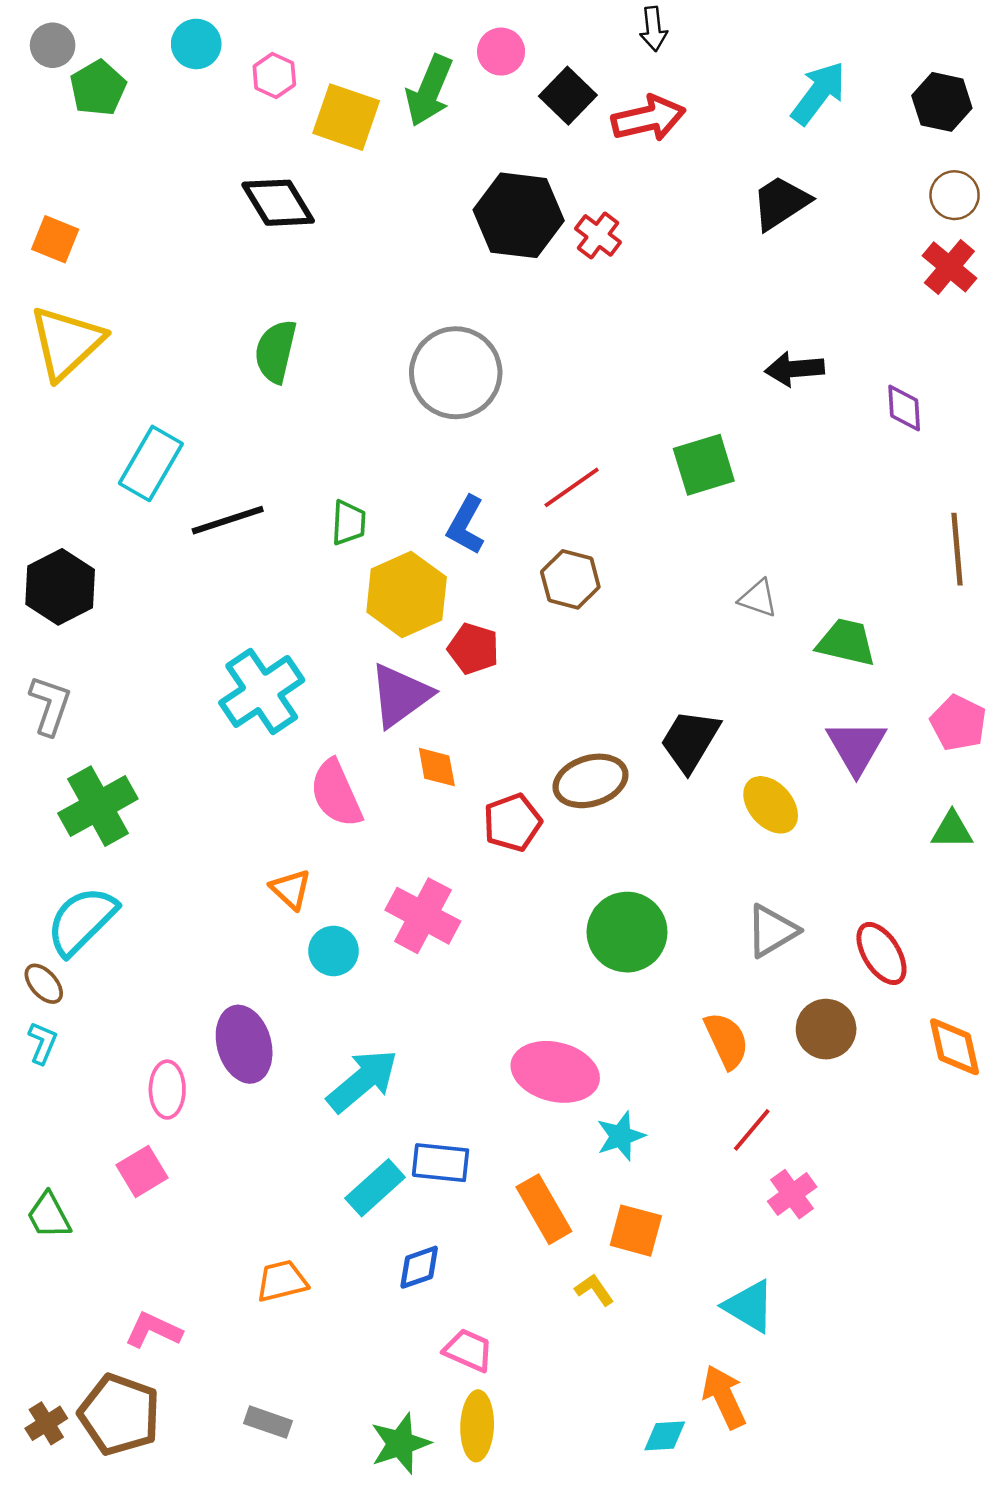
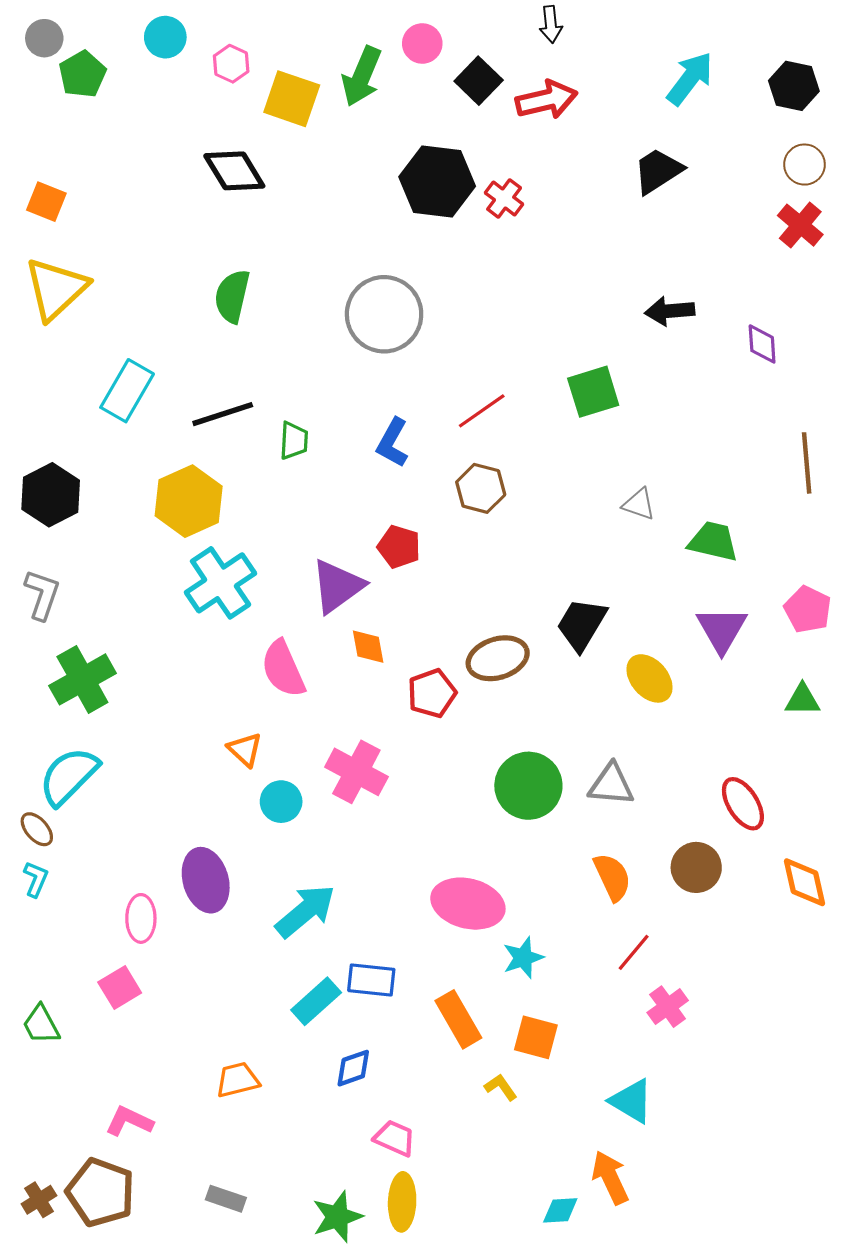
black line: (228, 520) -> (223, 414), moved
yellow hexagon: (407, 594) -> (189, 501), moved
gray triangle: (772, 931) -> (611, 785), moved, turned 36

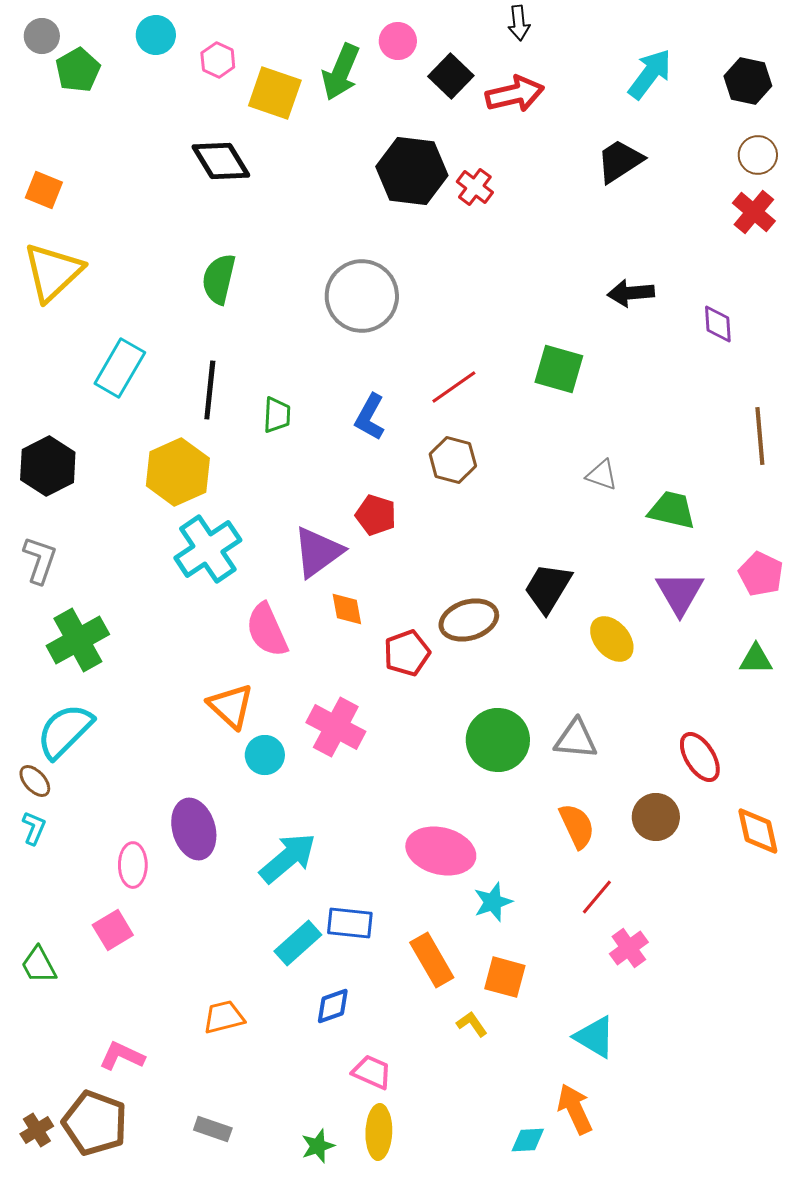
green square: (593, 392) -> (559, 369), turned 33
black line: (223, 414) -> (210, 390), turned -66
orange triangle: (245, 750) -> (231, 706), size x1.4
green star: (337, 1217) -> (318, 1146), size x0.7

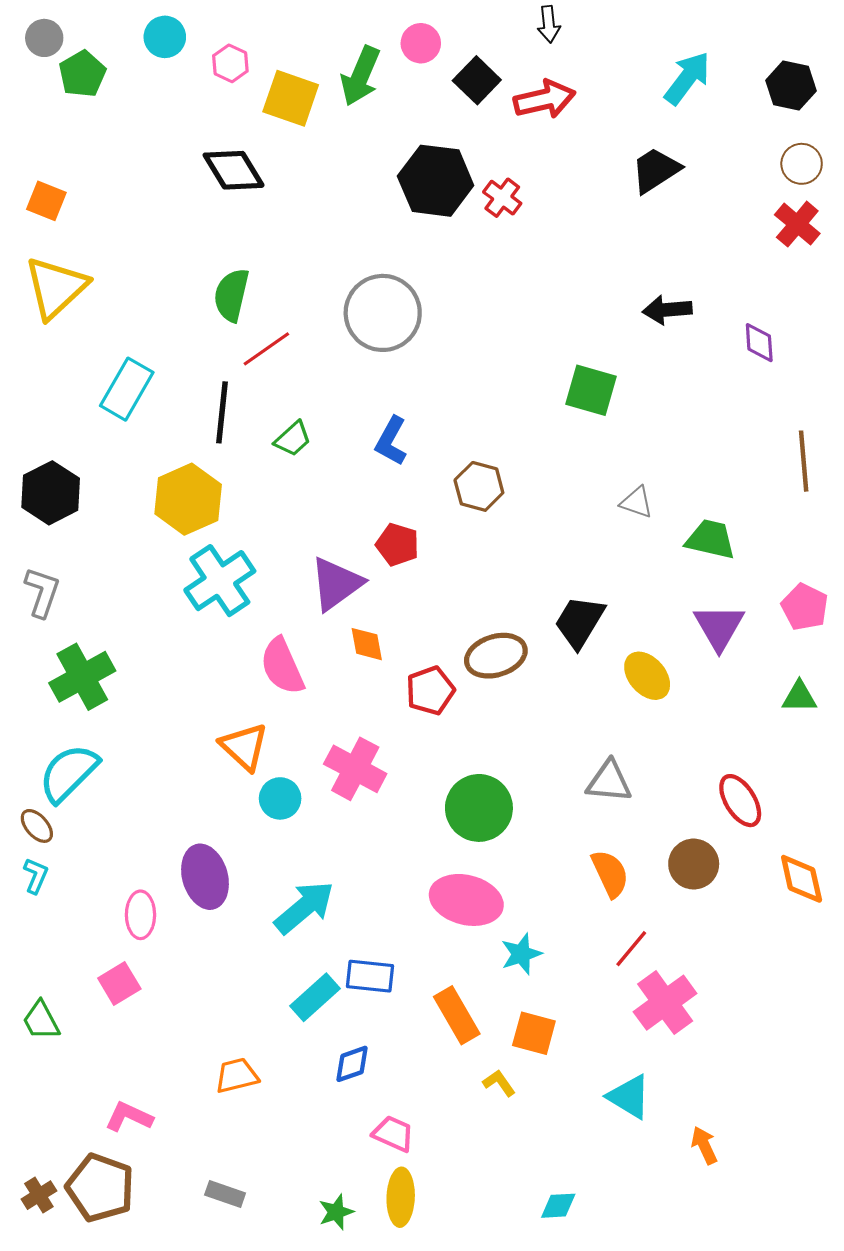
red line: (454, 387) -> (266, 349), moved
green trapezoid: (277, 415) -> (293, 439), turned 45
green circle: (498, 740) -> (479, 808), moved
pink cross: (629, 948) -> (665, 1003), size x1.5
orange arrow: (575, 1109) -> (704, 1145), moved, size x0.7

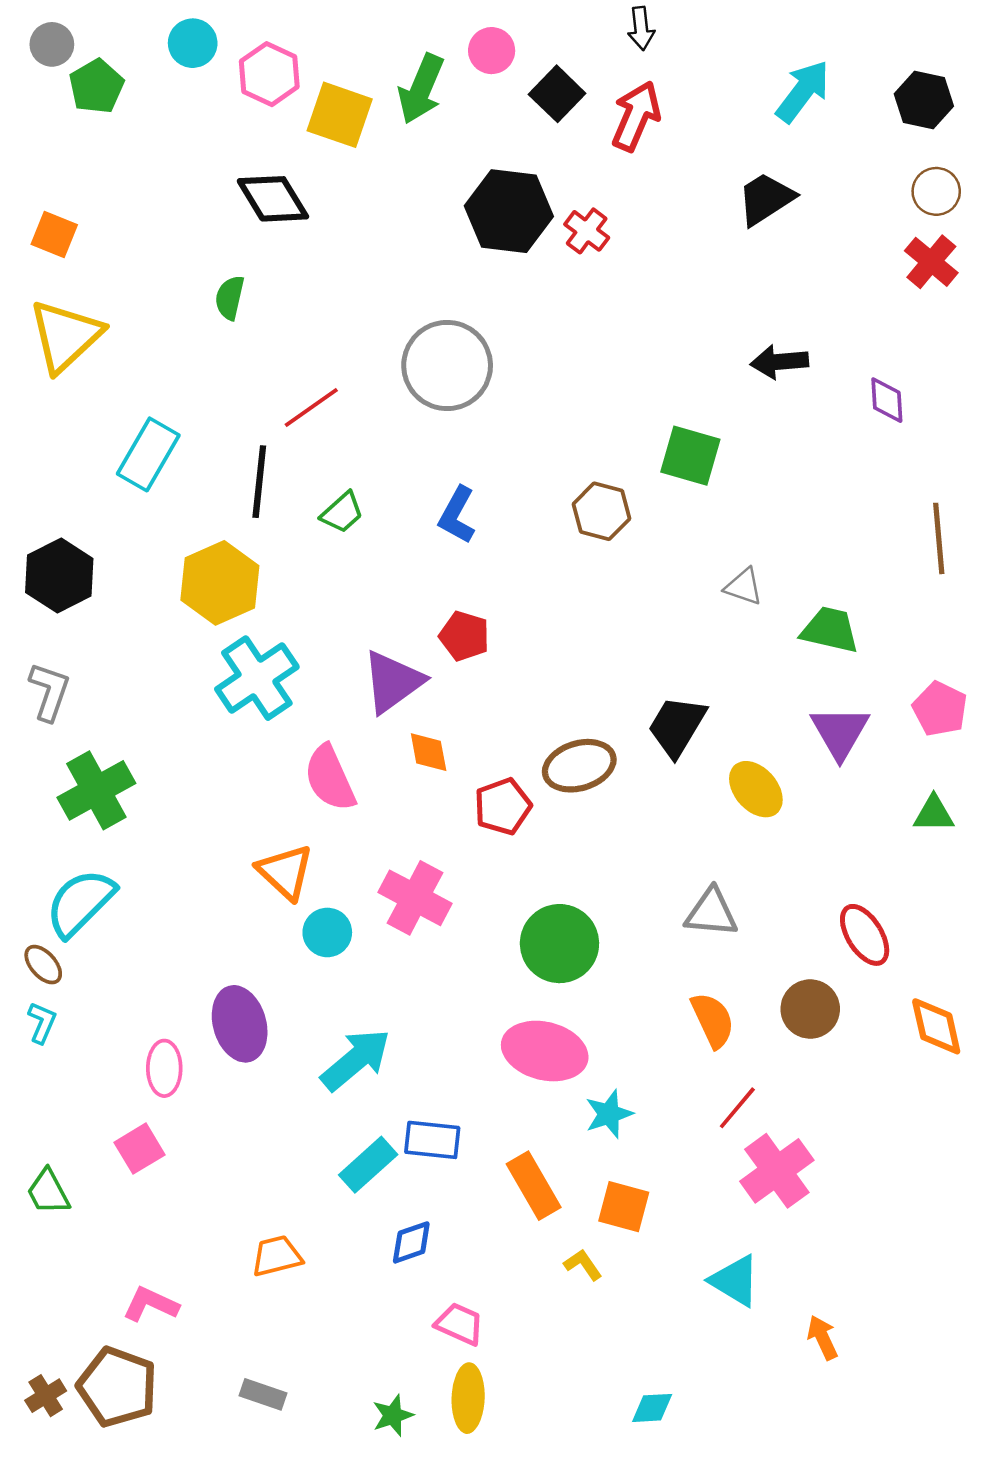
pink hexagon: (230, 63) -> (269, 74), size x1.4
red arrow: (545, 99) -> (636, 116), turned -54
green semicircle: (231, 295) -> (230, 298), moved, size x0.7
brown hexagon: (479, 486) -> (601, 511), moved

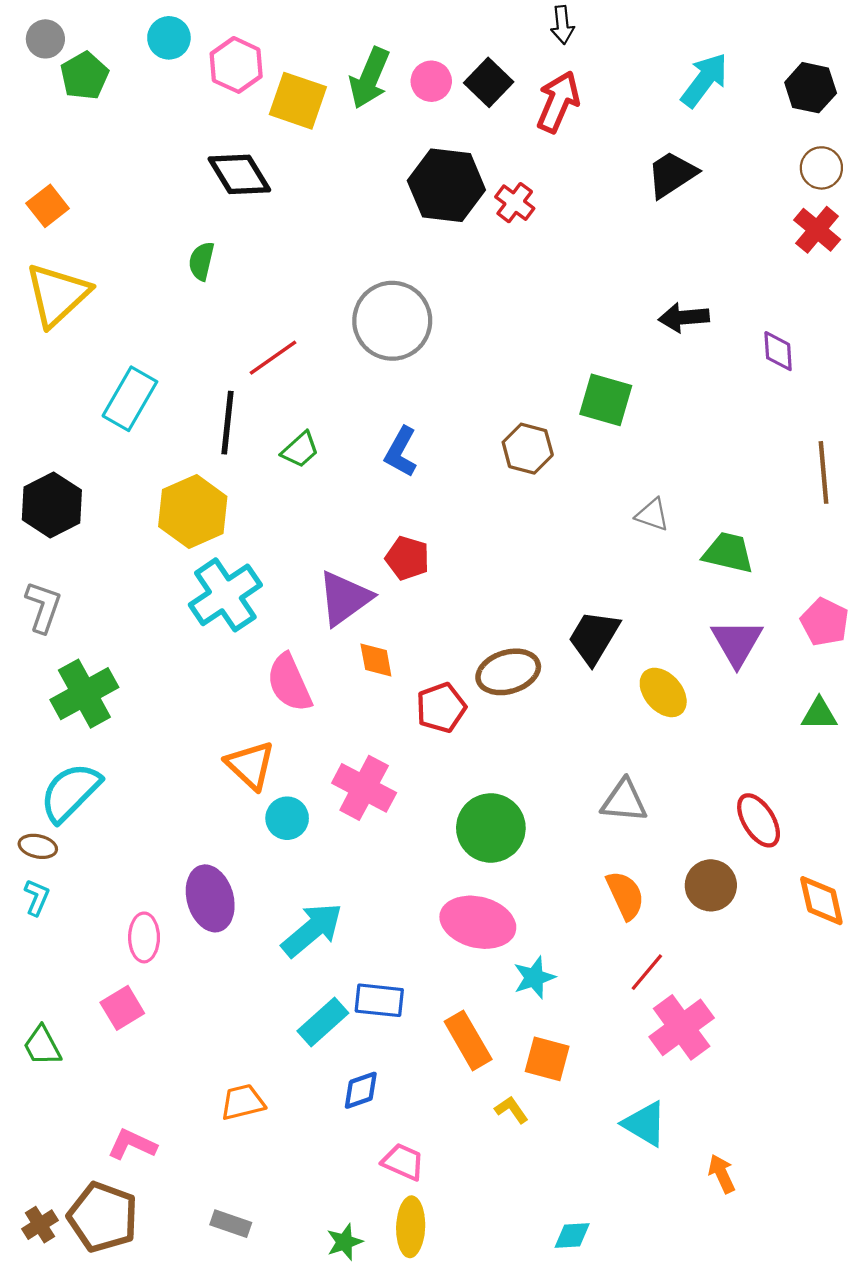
pink circle: (492, 51) -> (431, 81), moved
orange square: (54, 235) -> (48, 206), turned 30
brown ellipse: (43, 965) -> (38, 846), turned -36

